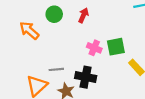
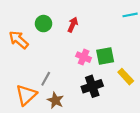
gray line: (56, 69) -> (46, 79), turned -56
black cross: (86, 77) -> (92, 86), moved, turned -30

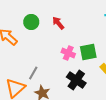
red arrow: (73, 25) -> (58, 23), turned -64
black cross: (92, 86) -> (76, 80), turned -36

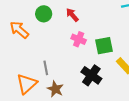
pink cross: (68, 53) -> (79, 39), moved
gray line: (33, 73) -> (46, 68), turned -40

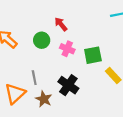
green circle: (44, 14) -> (42, 40), moved
black cross: (91, 75) -> (68, 85), moved

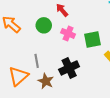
black cross: (68, 85) -> (69, 68), turned 30

